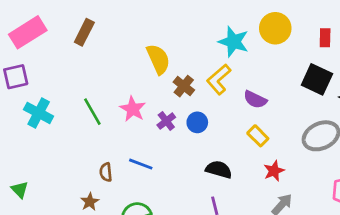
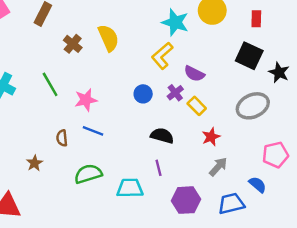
brown cross: (184, 86) -> (73, 44), moved
pink star: (133, 109) -> (86, 100), moved, turned 30
purple cross: (166, 121) -> (175, 93), moved
brown star: (90, 202) -> (35, 163), moved

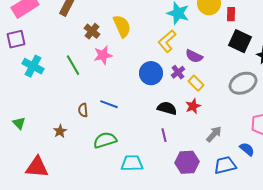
red rectangle: (256, 19) -> (231, 14), moved
blue circle: (143, 94) -> (151, 73), size x1.5
pink star: (86, 100) -> (103, 55), moved
red star: (211, 137) -> (193, 106), moved
cyan trapezoid: (130, 188) -> (132, 163), moved

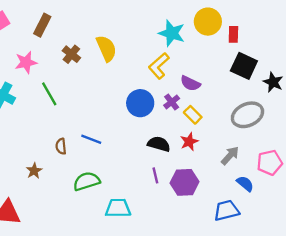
pink star: (103, 55) -> (26, 62), moved
gray arrow: (214, 134) -> (230, 156), moved
blue semicircle: (247, 149) -> (245, 184), moved
purple hexagon: (187, 162) -> (185, 182), moved

